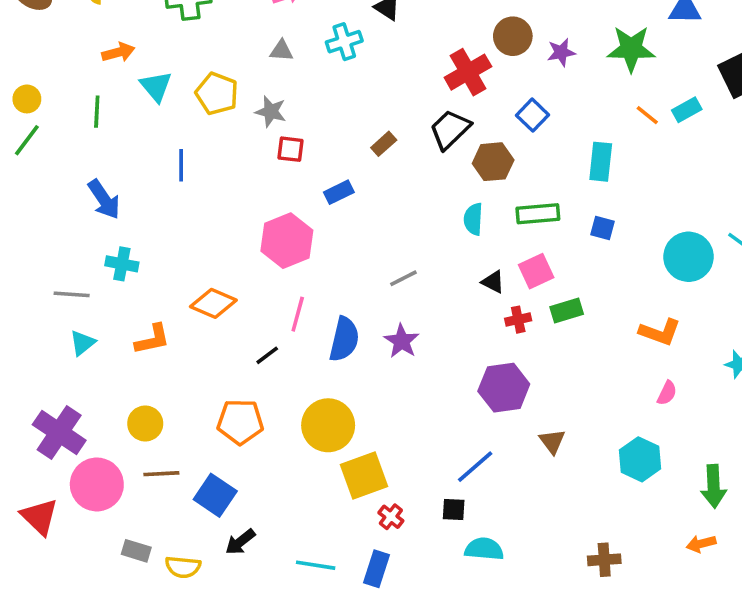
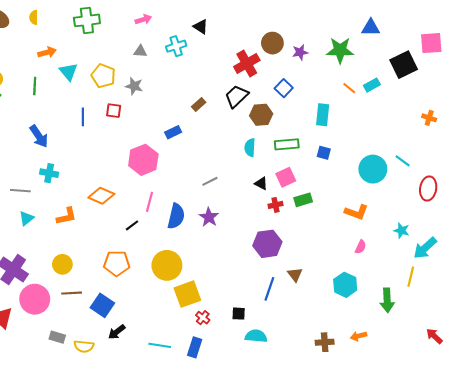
red square: (290, 149) -> (114, 111), moved
blue line: (475, 467) -> (269, 289), moved, turned -30
orange arrow: (701, 544) -> (358, 336), moved

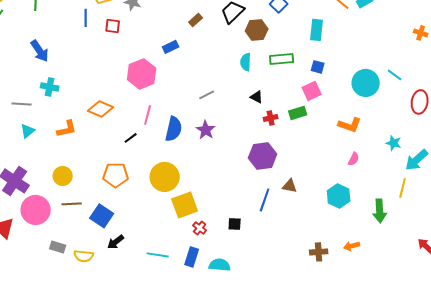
blue line: (83, 117) -> (86, 18), moved
pink square: (286, 177) -> (312, 91), moved
brown triangle: (295, 275) -> (290, 186), turned -42
cyan semicircle: (256, 336) -> (220, 265), moved

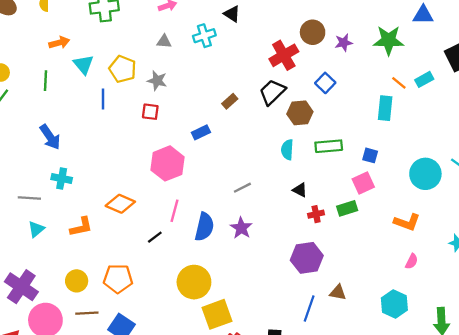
red square: (113, 26) -> (150, 112), moved
cyan rectangle: (317, 30) -> (385, 108), moved
orange pentagon: (116, 175) -> (118, 279), moved

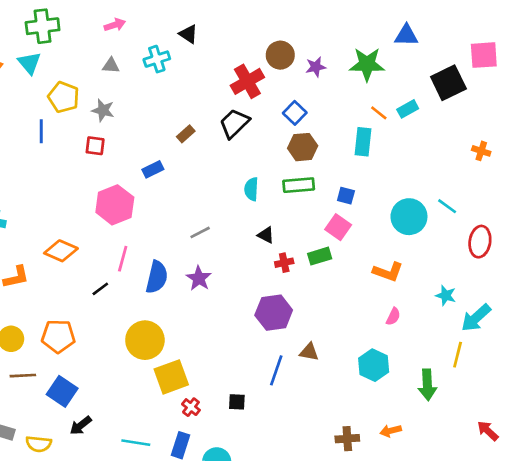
cyan triangle: (83, 64) -> (29, 63), moved
brown hexagon: (300, 113) -> (303, 147), moved
pink square: (363, 183) -> (338, 227), turned -30

